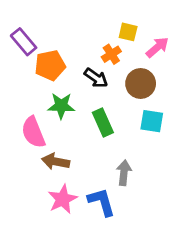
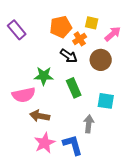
orange pentagon: (50, 65) -> (61, 27), moved
cyan square: (152, 121) -> (106, 101), moved
pink semicircle: (33, 132) -> (24, 95), turned -80

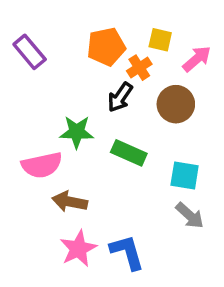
black arrow: (69, 56) -> (120, 97), turned 90
green rectangle: (74, 88) -> (129, 153), turned -42
gray arrow: (89, 124) -> (190, 216), moved, turned 126

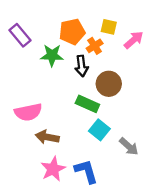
black arrow: (120, 97) -> (82, 66), turned -42
brown circle: (176, 104) -> (109, 84), moved
green star: (77, 132) -> (52, 55), moved
cyan square: (185, 176) -> (99, 130), moved, turned 30

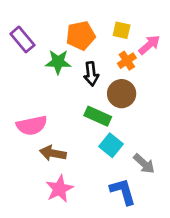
orange cross: (95, 46) -> (127, 61), moved
blue L-shape: (86, 171) -> (123, 191), moved

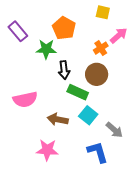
yellow square: (122, 30) -> (103, 12), moved
orange pentagon: (81, 36) -> (64, 28), turned -30
black arrow: (91, 74) -> (64, 70), moved
brown arrow: (53, 153) -> (58, 119), moved
pink star: (59, 189) -> (47, 150), turned 30

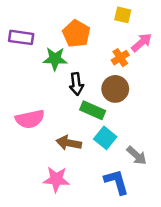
purple rectangle: (18, 31) -> (21, 37), turned -42

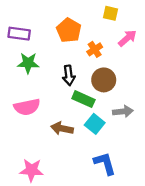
orange cross: (120, 58) -> (95, 49), moved
green star: (55, 59) -> (28, 63), moved
gray arrow: (137, 155) -> (123, 111), moved, turned -48
pink star: (56, 179) -> (32, 170), moved

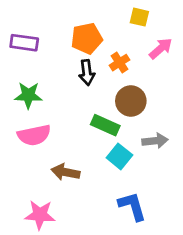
orange pentagon: (69, 30) -> (87, 38), turned 30
green star: (28, 63) -> (28, 95), moved
black arrow: (69, 75) -> (87, 73), moved
brown arrow: (62, 128) -> (65, 172), moved

